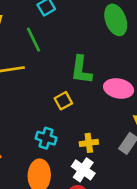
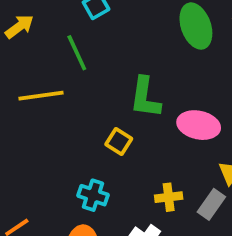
yellow square: (63, 101) -> (119, 142), turned -30
yellow cross: (89, 143) -> (169, 197), moved

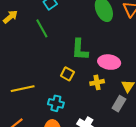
yellow line: (41, 96) -> (23, 89), moved
yellow cross: (169, 197) -> (97, 82), moved

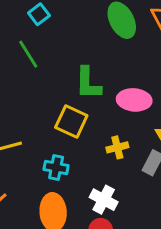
yellow square: (67, 74) -> (71, 121), size x1.5
yellow cross: (97, 82) -> (117, 147), moved

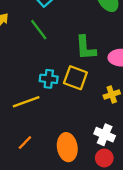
cyan cross: (56, 168) -> (49, 79), moved

